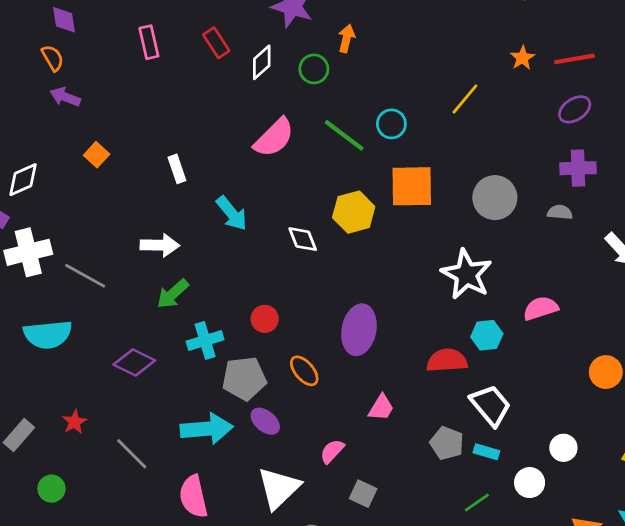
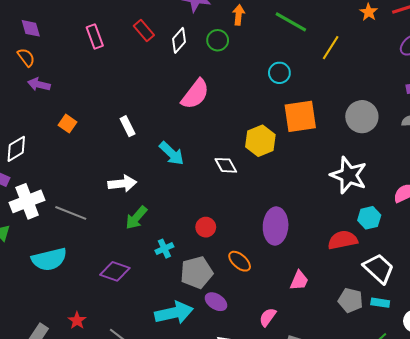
green line: (344, 135) -> (291, 22), moved
cyan cross: (205, 340) -> (164, 249), size x0.7

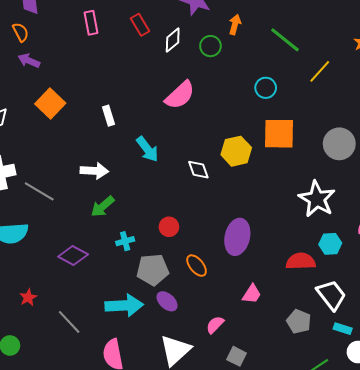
orange square: (67, 124) -> (50, 103), size x1.6
cyan rectangle: (380, 303) -> (343, 329), moved

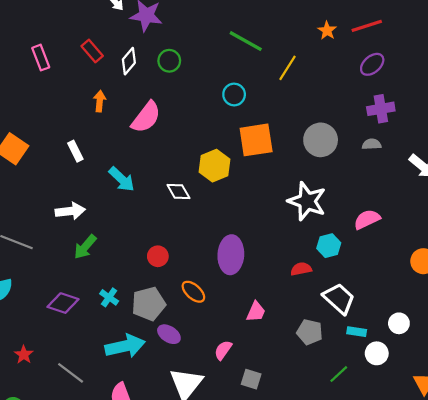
orange arrow: (235, 25) -> (100, 101), moved
cyan cross: (125, 241) -> (109, 297), moved, turned -30
red semicircle: (301, 261) -> (301, 269), size x0.7

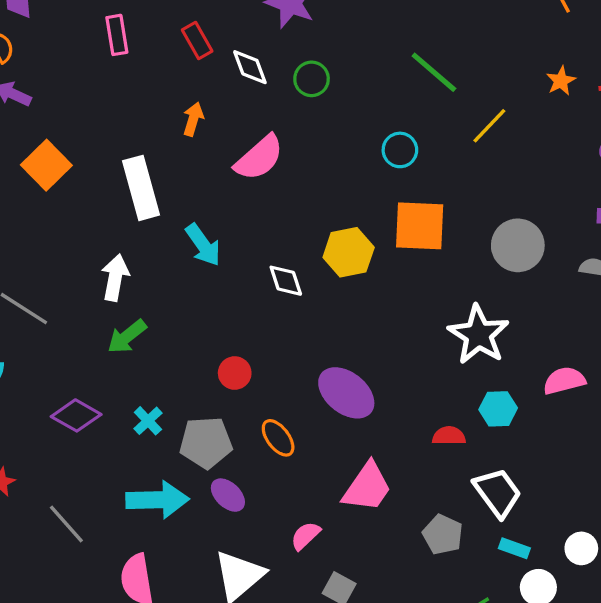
white diamond: (129, 61) -> (250, 67), turned -72
white rectangle: (75, 151) -> (141, 188), size x1.8
white arrow: (70, 211) -> (115, 278), turned -84
purple ellipse: (231, 255) -> (346, 393), turned -66
pink trapezoid: (256, 312) -> (367, 487), size x1.6

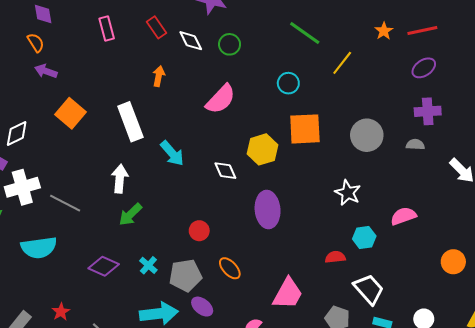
pink semicircle: (259, 158) -> (221, 99), moved
white star: (478, 335) -> (348, 193), size x0.7
purple ellipse: (346, 393) -> (268, 209), moved, turned 52

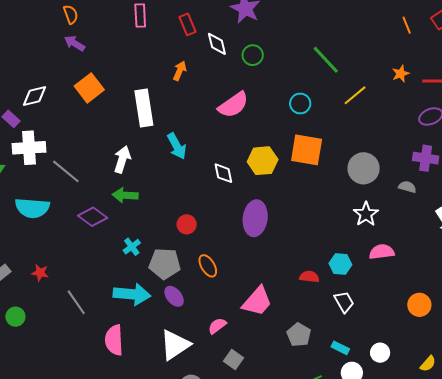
white star: (348, 193) -> (366, 214), moved
green arrow: (130, 214) -> (125, 195), turned 35
purple diamond: (104, 266) -> (93, 217), moved
white trapezoid: (369, 289) -> (344, 302), moved, size x0.7
red star: (61, 312) -> (40, 273), turned 30

